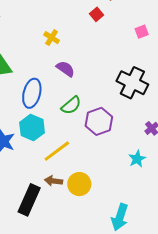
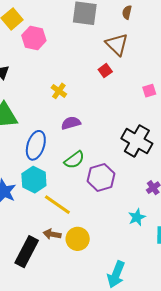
purple semicircle: (65, 69) -> (71, 123), turned -54
yellow line: (57, 151) -> (57, 205), turned 68

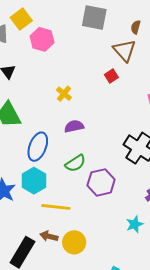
brown semicircle: (127, 12) -> (136, 27), moved
yellow line: (57, 205) -> (56, 207), turned -32

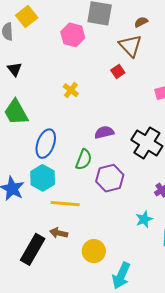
brown semicircle: (136, 27) -> (141, 22), turned 48
pink hexagon: (42, 39) -> (73, 35), moved
purple semicircle: (74, 126) -> (104, 132), moved
green semicircle: (75, 163) -> (84, 159), turned -35
yellow circle: (74, 242) -> (94, 251), moved

